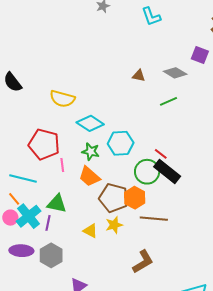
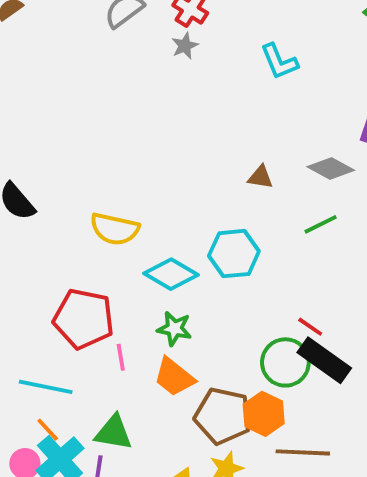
cyan hexagon: (121, 143) -> (234, 254), moved
orange line: (14, 199) -> (48, 430), moved

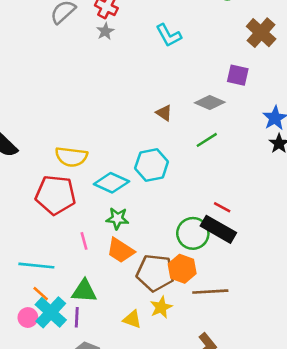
brown triangle: (260, 177) -> (164, 113), turned 30
red pentagon: (84, 319) -> (56, 195), moved
red line: (310, 327) -> (222, 207), moved

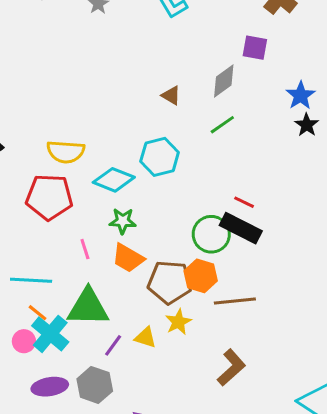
gray diamond: (210, 102) -> (224, 81), turned -56
green triangle: (84, 291) -> (88, 307), size x1.4
purple line: (77, 317) -> (113, 345), moved, turned 36

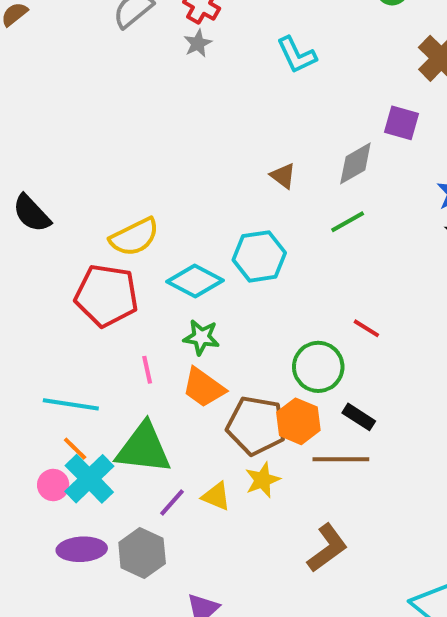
yellow semicircle: (66, 152) -> (134, 237), turned -36
black rectangle: (241, 228) -> (359, 417), moved, size x0.6

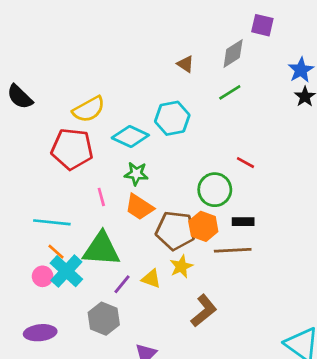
black rectangle: (359, 417) -> (243, 222), turned -30
brown L-shape: (327, 548) -> (204, 311), moved
purple ellipse: (82, 549) -> (40, 333), moved

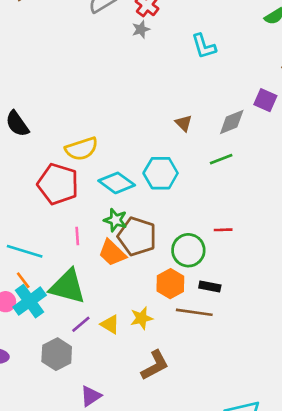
red line: (245, 163) -> (223, 230), turned -42
brown pentagon: (175, 231) -> (137, 236), moved

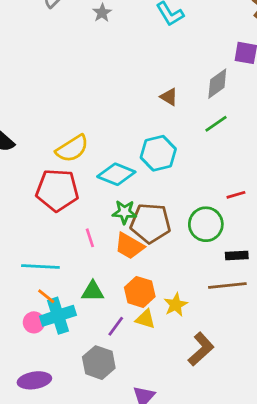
orange hexagon: (170, 284) -> (140, 292), moved
green triangle: (68, 286) -> (93, 291), size x0.6
cyan cross: (30, 301) -> (58, 316), turned 32

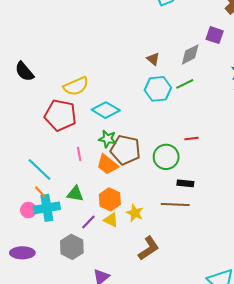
cyan hexagon: (158, 153) -> (158, 89), moved
cyan line: (40, 266) -> (39, 170), turned 32
yellow star: (176, 305) -> (135, 213), turned -30

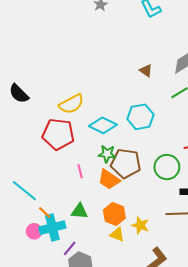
cyan hexagon: (158, 89) -> (140, 117), moved
cyan line: (39, 170) -> (24, 191), moved
purple line: (88, 222) -> (70, 248), moved

